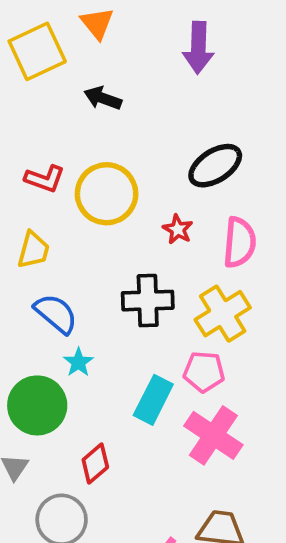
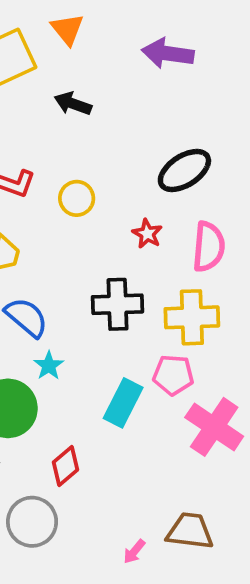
purple arrow: (198, 48) -> (168, 53), turned 96
yellow circle: (107, 194) -> (77, 198), size x0.6
yellow cross: (223, 314) -> (192, 317), turned 30
pink cross: (213, 435) -> (214, 427), moved

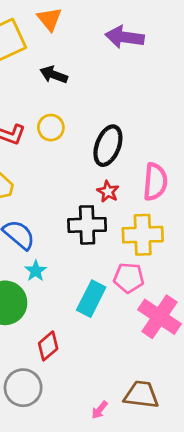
black ellipse: (184, 170) -> (108, 146), moved, turned -36
yellow circle: (77, 198) -> (51, 128), moved
red star: (147, 234) -> (108, 192), moved

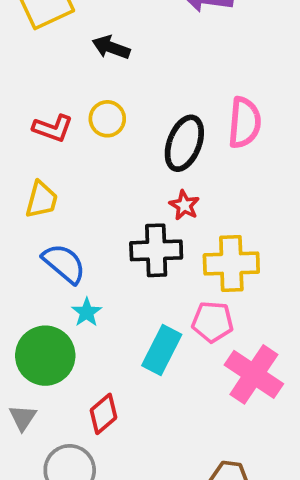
pink semicircle: (155, 182) -> (244, 123), moved

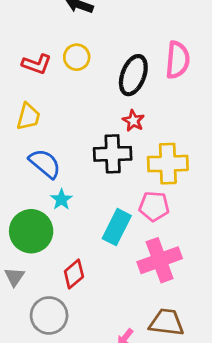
pink cross: (254, 374) -> (160, 260), moved, turned 36

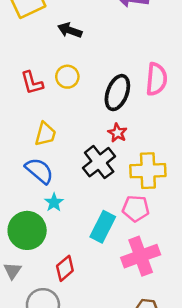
red L-shape: (37, 64) -> (32, 83), turned 55
yellow trapezoid: (28, 117) -> (45, 134), moved
black cross: (113, 154) -> (99, 162), turned -36

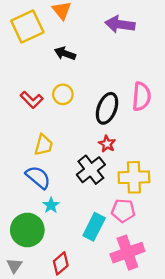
red L-shape: (32, 83) -> (32, 100), turned -30

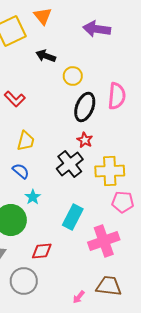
yellow circle: (63, 94) -> (73, 76), moved
blue semicircle: (38, 177) -> (21, 171), size x0.7
pink pentagon: (123, 211) -> (123, 202), moved
red diamond: (61, 263) -> (42, 251), turned 35

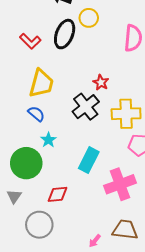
black ellipse: (85, 107) -> (65, 34), moved
yellow trapezoid: (26, 141) -> (41, 83), size x1.4

